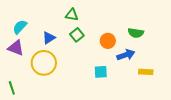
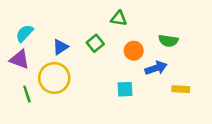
green triangle: (72, 15) -> (119, 18), moved
green line: (12, 88) -> (27, 94), moved

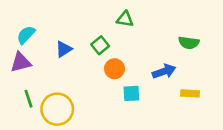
green semicircle: (168, 41) -> (189, 43), moved
orange circle: (134, 51) -> (114, 69), moved
purple triangle: (20, 59) -> (21, 62), turned -35
yellow circle: (54, 78) -> (57, 109), moved

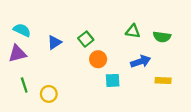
green triangle: (125, 19) -> (133, 31), moved
cyan semicircle: (26, 35) -> (22, 30), turned 72
yellow circle: (57, 109) -> (49, 94), size x0.6

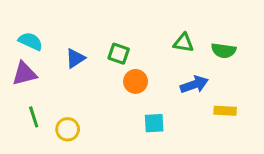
green square: (86, 39) -> (119, 54), turned -32
cyan square: (113, 80) -> (154, 123), moved

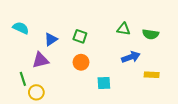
purple triangle: (24, 74) -> (41, 60), moved
orange circle: (136, 81) -> (81, 62), moved
yellow circle: (68, 129) -> (36, 92), moved

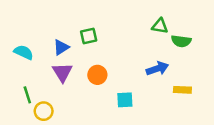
cyan semicircle: (21, 28) -> (24, 52), moved
green triangle: (124, 29) -> (160, 26), moved
green square: (80, 36) -> (89, 36), moved, turned -32
purple triangle: (41, 60) -> (62, 72), moved, turned -48

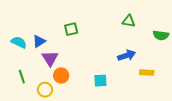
green semicircle: (181, 41) -> (161, 35), moved
blue triangle: (61, 47) -> (39, 41), moved
orange circle: (97, 75) -> (61, 76), moved
yellow circle: (44, 111) -> (45, 90), moved

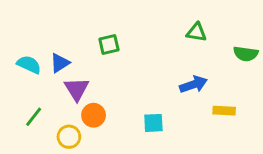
green line: (22, 77) -> (34, 117), turned 56

